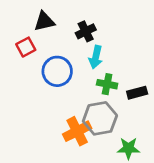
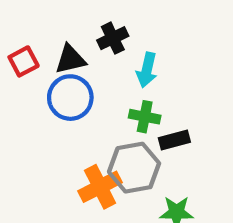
black triangle: (44, 21) -> (70, 59), moved
cyan arrow: (96, 57) -> (147, 70), moved
black rectangle: (137, 93) -> (174, 140), moved

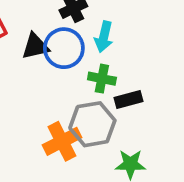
black triangle: (70, 59) -> (35, 46), moved
blue circle: (70, 98) -> (64, 48), moved

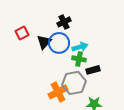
cyan arrow: (104, 37) -> (80, 47), moved, turned -119
black triangle: (35, 46) -> (44, 42), turned -35

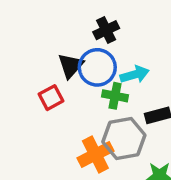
red square: (22, 33) -> (51, 98), moved
green cross: (79, 59) -> (115, 96), moved

